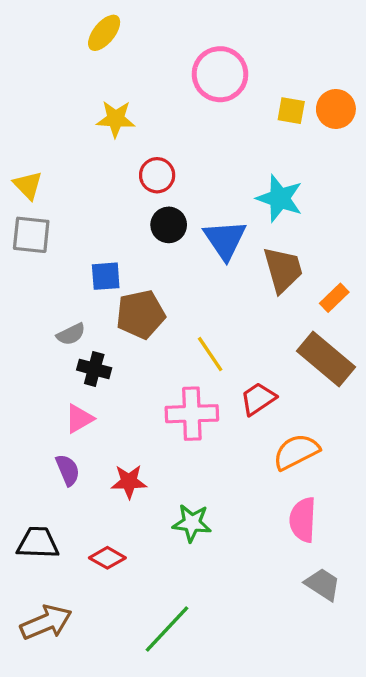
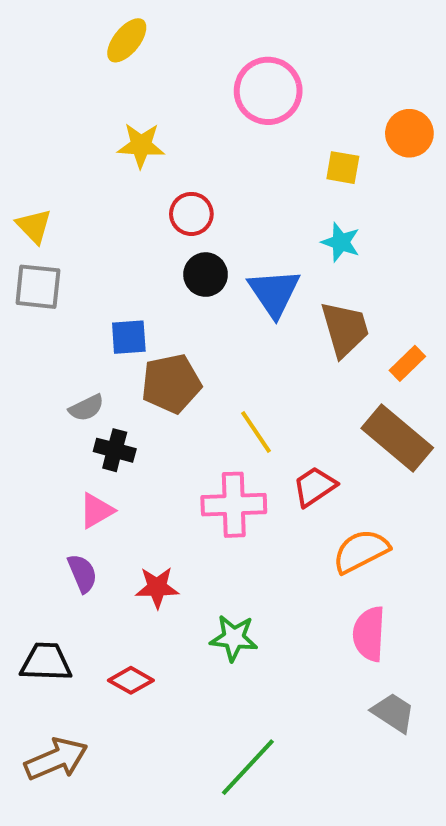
yellow square: (291, 111) -> (343, 168), moved
cyan star: (280, 198) -> (341, 242), size x0.7
green line: (167, 629) -> (248, 767), moved

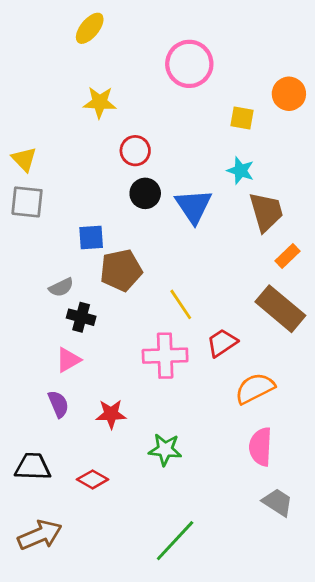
brown trapezoid: (345, 329) -> (266, 212), moved

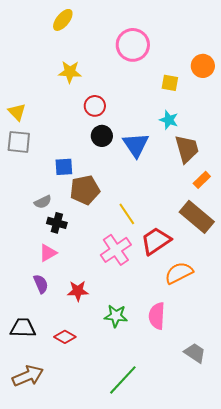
red trapezoid: (222, 343) -> (156, 241), size x1.4
pink cross: (165, 356) -> (116, 250), turned -32
pink semicircle: (260, 447) -> (157, 316), moved

